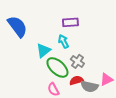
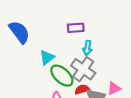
cyan arrow: (63, 41) -> (87, 48), moved, turned -144
gray cross: (77, 61) -> (83, 69), size x1.6

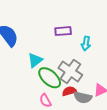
cyan arrow: (87, 48) -> (86, 44), moved

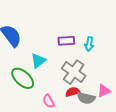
purple rectangle: (63, 31) -> (66, 41), moved
green ellipse: (50, 78) -> (23, 78), moved

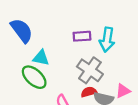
cyan arrow: (89, 44) -> (107, 40), size x1.5
cyan triangle: (38, 61) -> (41, 58), moved, turned 49

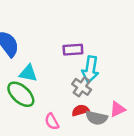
cyan arrow: (107, 40) -> (90, 69), moved
gray cross: (90, 70) -> (82, 87), size x0.7

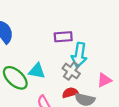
cyan triangle: (28, 73) -> (37, 71), moved
pink triangle: (118, 109) -> (104, 80), moved

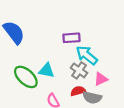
cyan arrow: (79, 55) -> (87, 55), turned 120
pink triangle: (104, 80) -> (101, 79), moved

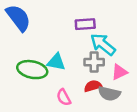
gray cross: (79, 70) -> (94, 62), turned -35
green ellipse: (26, 77) -> (32, 70), turned -30

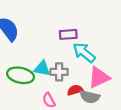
gray cross: (94, 62) -> (59, 72), moved
pink triangle: (119, 72) -> (99, 78), size x1.5

